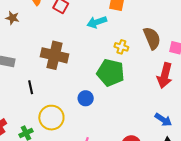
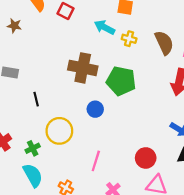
cyan arrow: (97, 22) -> (105, 27), turned 48
yellow cross: (121, 47) -> (129, 39), moved
brown cross: (54, 55) -> (83, 68), moved

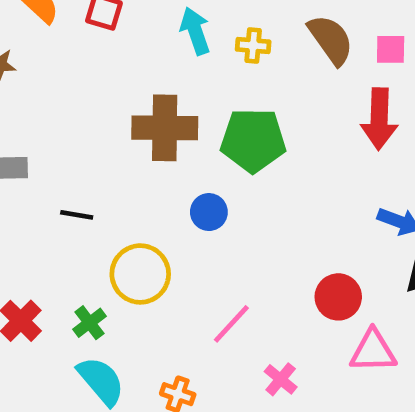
cyan arrow: (105, 27) -> (195, 31), turned 54
black line: (36, 99) -> (77, 215), turned -56
pink line: (96, 161) -> (231, 324), turned 36

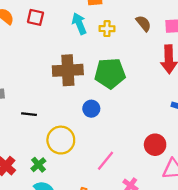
brown semicircle: (331, 40) -> (143, 23), size x0.7

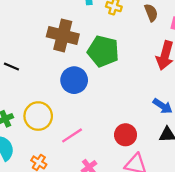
blue circle: (91, 109) -> (74, 80), size x1.5
yellow circle: (61, 140) -> (38, 116), moved

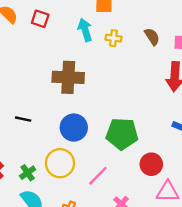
green pentagon: (103, 51) -> (122, 134), moved
blue circle: (74, 80) -> (74, 128), moved

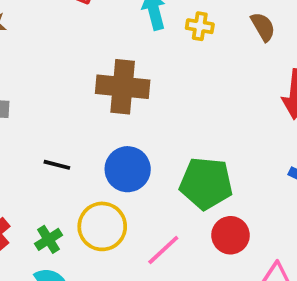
black line: (23, 119) -> (57, 165), moved
red circle: (151, 164) -> (231, 235), moved

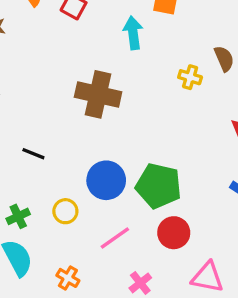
yellow cross: (200, 26) -> (190, 77), moved
blue circle: (128, 169) -> (106, 180), moved
yellow circle: (102, 226) -> (65, 211), size x0.6

